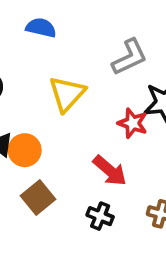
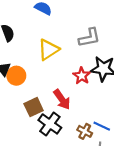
brown square: (38, 198) -> (34, 107), moved
black cross: (100, 216) -> (50, 124), size x1.5

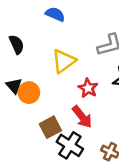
red star: (82, 76) -> (88, 88), moved

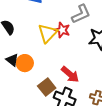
red star: (88, 88) -> (62, 30), moved

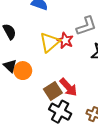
brown square: (47, 87) -> (53, 91), moved

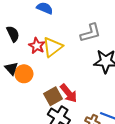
red star: (65, 40) -> (37, 46), moved

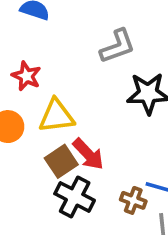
yellow triangle: (53, 47) -> (56, 116), moved, turned 35

